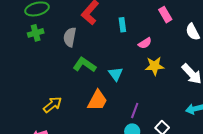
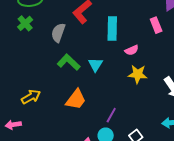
cyan rectangle: (122, 25) -> (112, 29), size x1.6
green cross: (36, 33) -> (25, 23), turned -35
cyan triangle: (116, 74) -> (95, 65), moved

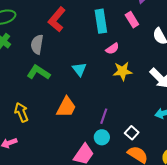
cyan rectangle: (112, 29) -> (101, 21), moved
green L-shape: (69, 62) -> (38, 72), moved
yellow arrow: (31, 97) -> (21, 112), turned -72

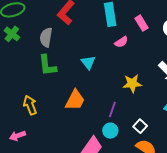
pink rectangle: (132, 20) -> (141, 23), moved
yellow star: (123, 71) -> (132, 84), moved
green L-shape: (38, 72) -> (47, 65), turned -130

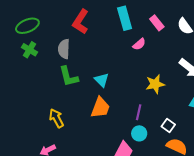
cyan triangle: (88, 62) -> (102, 80), moved

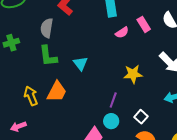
pink rectangle: (157, 23) -> (144, 24), moved
green cross: (30, 50) -> (11, 43), moved, turned 35
orange trapezoid: (100, 108) -> (57, 92), moved

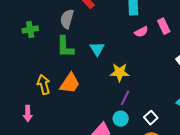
cyan triangle: (80, 63) -> (97, 49), moved
yellow star: (133, 74) -> (120, 72), moved
pink arrow: (18, 126) -> (28, 114), turned -77

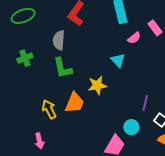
cyan triangle: (97, 49) -> (118, 60), moved
yellow star: (120, 72) -> (97, 85), moved
purple line: (125, 98) -> (145, 103), moved

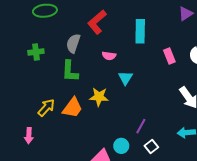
pink semicircle: (134, 38) -> (109, 56), moved, turned 32
yellow arrow: (49, 109) -> (46, 108), turned 54

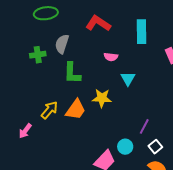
red L-shape: (97, 22) -> (98, 23), turned 75
gray semicircle: (73, 43) -> (62, 44), moved
pink arrow: (29, 136) -> (25, 131), moved, turned 35

